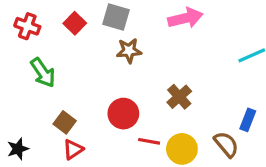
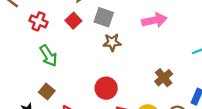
brown cross: (179, 97) -> (164, 78), moved
brown square: (65, 122) -> (47, 91), moved

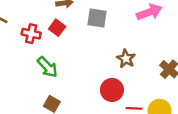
red square: (73, 21) -> (57, 28), moved
brown star: (112, 42) -> (126, 59), moved, turned -30

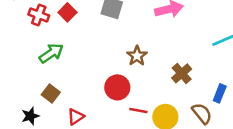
green arrow: (47, 67) -> (51, 53), turned -90

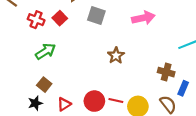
brown cross: (182, 73) -> (166, 72), moved, turned -35
red circle: (117, 87) -> (94, 101), moved
black star: (30, 116) -> (35, 103), moved

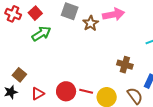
green arrow: (46, 51) -> (41, 34), moved
brown star: (116, 55) -> (91, 23), moved
brown cross: (166, 72) -> (125, 65), moved

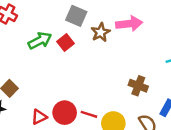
red square: (35, 13) -> (65, 42), moved
red triangle: (38, 94) -> (39, 117), moved

